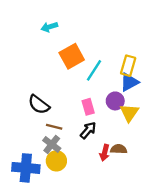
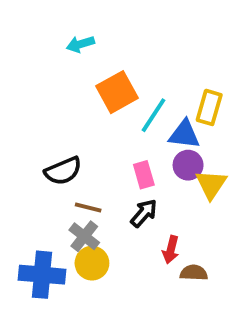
blue triangle: (129, 82) -> (184, 134), moved, turned 36
black semicircle: (39, 104) -> (63, 171), turned -60
brown semicircle: (119, 149) -> (194, 273), moved

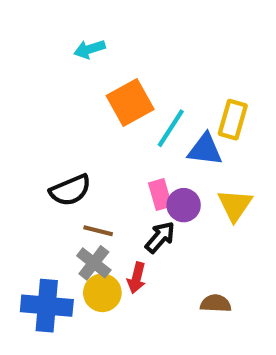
purple circle: (188, 165) -> (184, 205), moved
red arrow: (171, 250) -> (137, 278), moved

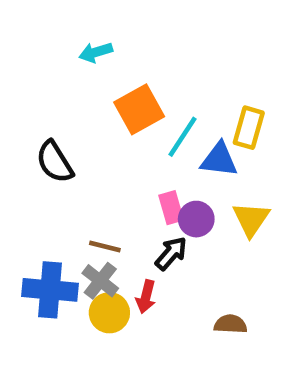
black semicircle: (70, 190) -> (55, 162), moved, turned 81
blue cross: (47, 306) -> (50, 290), moved

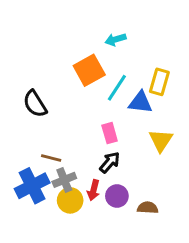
cyan arrow: (96, 52) -> (115, 39), moved
purple circle: (196, 219) -> (117, 196), moved
brown line: (105, 246) -> (51, 158), moved
gray cross: (100, 281) -> (64, 180), turned 30
blue cross: (50, 290) -> (32, 186), turned -32

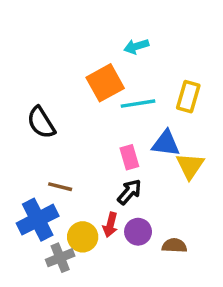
cyan line: (117, 88) -> (138, 104), turned 48
blue triangle: (140, 102) -> (166, 143), moved
gray cross: (64, 180) -> (60, 258), moved

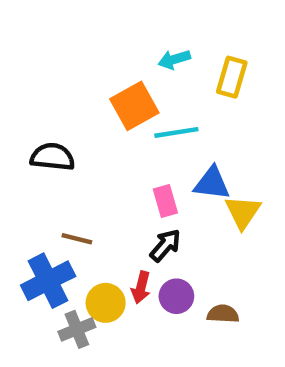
yellow rectangle: (188, 97) -> (232, 77), moved
black semicircle: (41, 123) -> (52, 157), turned 128

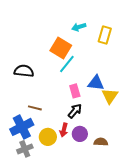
orange square: (134, 106) -> (61, 48), turned -30
cyan line: (176, 132) -> (67, 64), moved, turned -42
gray cross: (77, 329) -> (25, 149), moved

